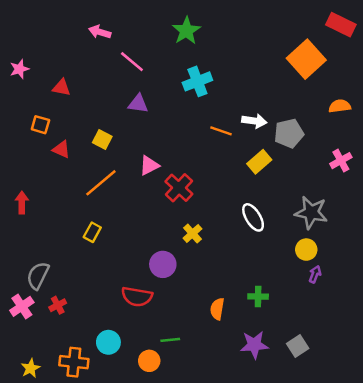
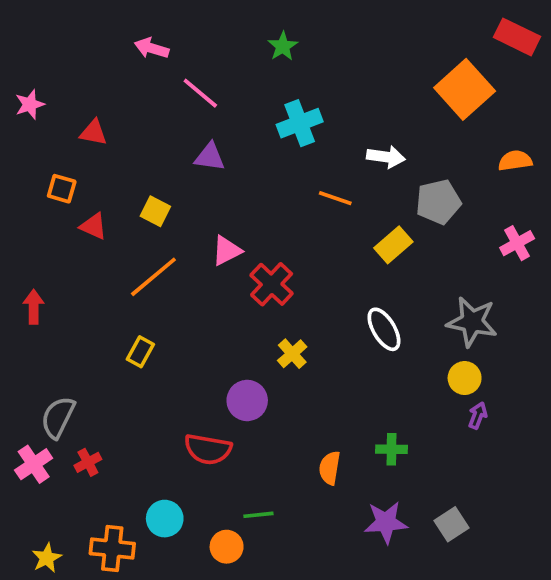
green star: (186, 31) -> (283, 46), size x0.7
white arrow: (254, 121) -> (386, 157), moved

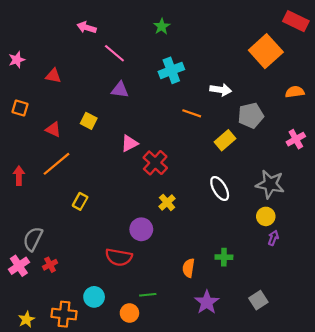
orange square: (62, 189) -> (20, 108), moved
orange line: (153, 277) -> (56, 164), moved
purple star: (386, 522) -> (207, 302), moved, turned -30

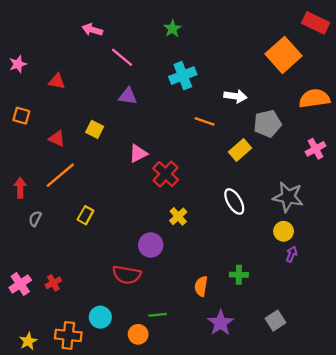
orange semicircle: (295, 92) -> (314, 98), size x1.5
gray semicircle: (33, 239) -> (35, 219), moved, size x0.6

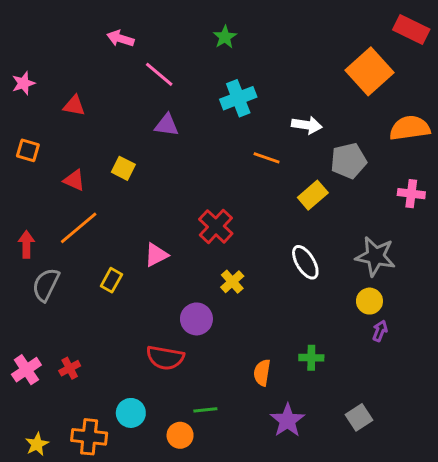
pink cross: (316, 149) -> (411, 194), turned 36
pink triangle: (138, 153) -> (156, 255), moved
gray semicircle: (35, 219) -> (46, 285), size x1.6

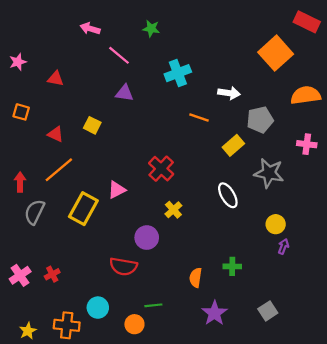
green star: (225, 37) -> (151, 29), moved, turned -30
gray star: (375, 256) -> (269, 173), moved
yellow rectangle: (111, 280) -> (83, 209), size x1.8

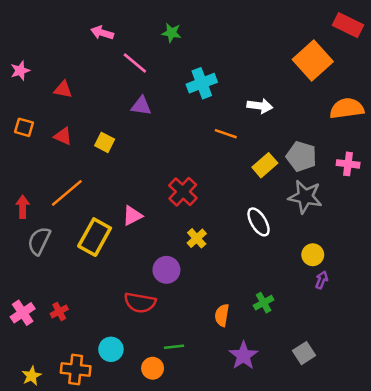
gray pentagon: (260, 120) -> (301, 156), moved, turned 30
red triangle: (56, 134) -> (63, 136), moved
green cross: (232, 266) -> (264, 303), turned -30

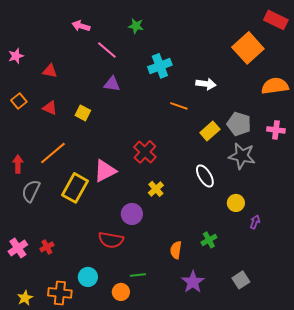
orange square: (24, 127) -> (19, 101), turned 35
pink triangle: (132, 216) -> (105, 171), size x1.4
yellow circle: (313, 255) -> (236, 203), moved

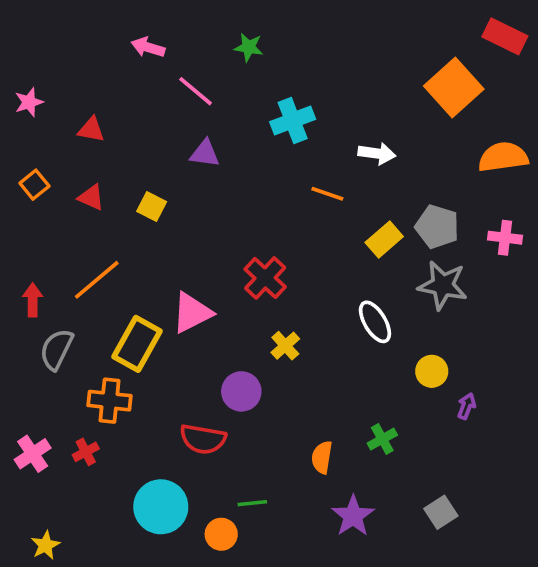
cyan circle: (88, 277) -> (161, 507), size x1.5
orange cross: (60, 293) -> (110, 401), moved

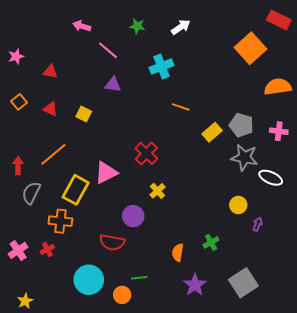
white arrow: (377, 153) -> (181, 27), moved, turned -42
white ellipse: (375, 322) -> (271, 178), moved, turned -35
gray square: (441, 512) -> (243, 283), size x1.6

